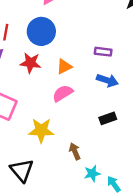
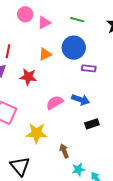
blue circle: (41, 31) -> (74, 48), moved
orange triangle: (64, 67) -> (45, 54), moved
blue arrow: (107, 80) -> (81, 100), moved

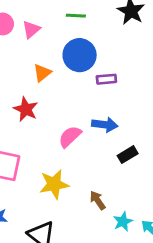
red star: (28, 77) -> (26, 109), turned 30

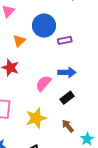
black rectangle: (128, 155) -> (67, 98), moved

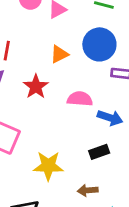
pink semicircle: (43, 83) -> (80, 99), moved, turned 36
brown arrow: (68, 126) -> (88, 190), turned -72

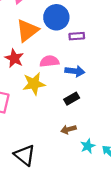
orange triangle: (59, 54) -> (27, 30), size x1.6
yellow star: (48, 166) -> (34, 84), moved

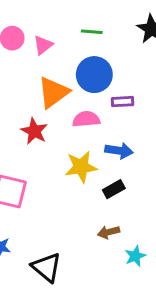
pink semicircle: (49, 61) -> (86, 119), moved
yellow star: (34, 84) -> (81, 167), moved

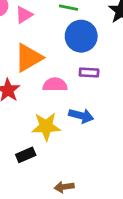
blue circle: (94, 75) -> (81, 36), moved
black rectangle: (114, 189) -> (26, 155), moved

